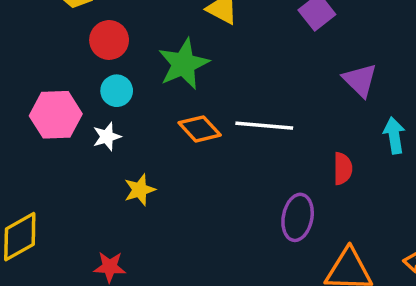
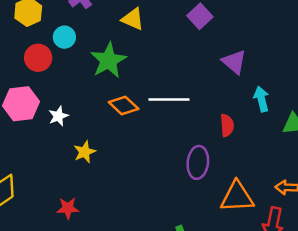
red circle: (109, 40) -> (38, 58), moved
cyan circle: (117, 91) -> (64, 37), moved

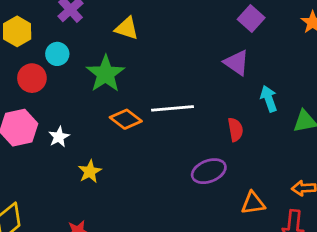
purple square: (200, 16) -> (251, 18), moved
purple ellipse: (198, 162) -> (209, 171), turned 68
orange triangle: (237, 197) -> (253, 203), size x0.7

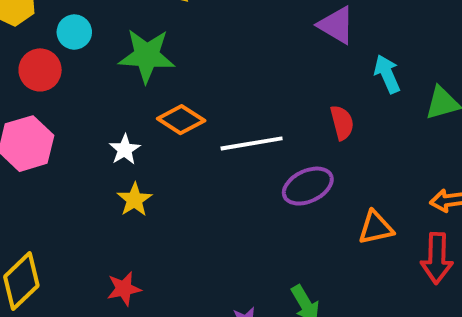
green star: (105, 74) -> (147, 56), turned -30
white line: (172, 108) -> (252, 143), moved
white star: (59, 137) -> (125, 150), moved

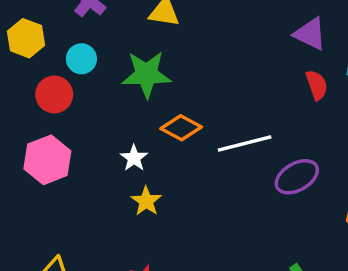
red semicircle: (342, 123) -> (317, 85), moved

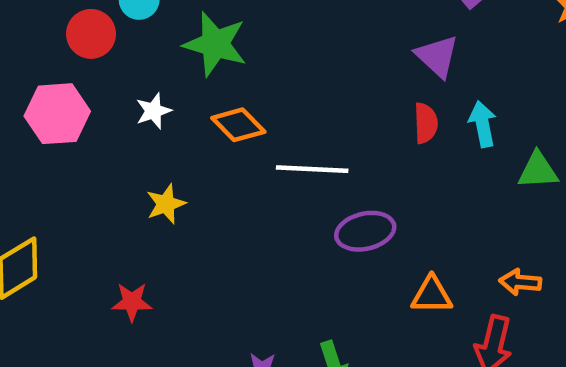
white star: (134, 158) -> (153, 111), moved

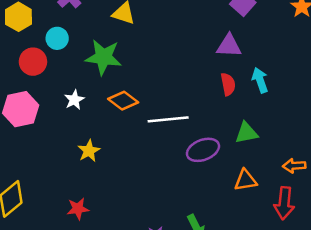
purple triangle: (437, 56) -> (229, 46), turned -32
green triangle: (538, 170) -> (246, 133), moved

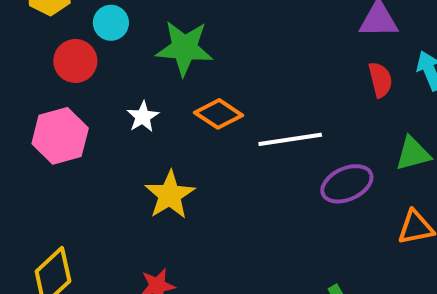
yellow star: (89, 151) -> (170, 195), size x1.4

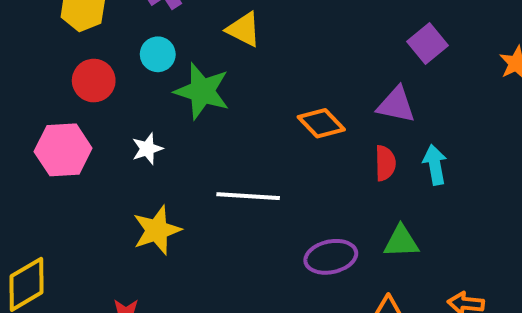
cyan circle: (111, 23) -> (158, 54), moved
orange diamond: (219, 114) -> (321, 123), moved
white line: (290, 139) -> (248, 196), moved

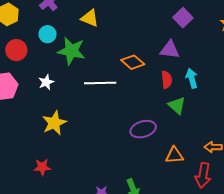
white line: (248, 196) -> (100, 83), moved
green triangle: (401, 242) -> (177, 105), moved, turned 48

